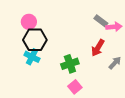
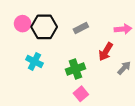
gray rectangle: (101, 21) -> (81, 28), moved, turned -64
pink circle: (29, 22) -> (23, 24), moved
black hexagon: (35, 40) -> (44, 27), moved

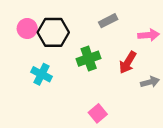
gray rectangle: (81, 28) -> (108, 21), moved
gray arrow: (124, 68) -> (150, 82), turned 32
green cross: (75, 69) -> (89, 59), moved

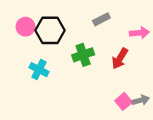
gray arrow: (150, 82) -> (141, 100), moved
pink square: (98, 113) -> (124, 101), moved

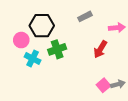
pink circle: (25, 27) -> (21, 40), moved
green cross: (83, 55) -> (57, 49), moved

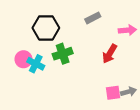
pink circle: (21, 40) -> (23, 59), moved
pink square: (103, 85) -> (113, 93), turned 32

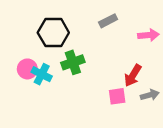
red arrow: (110, 54) -> (133, 75), moved
gray arrow: (129, 92) -> (150, 95), moved
pink square: (113, 93) -> (117, 96), moved

